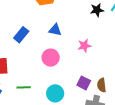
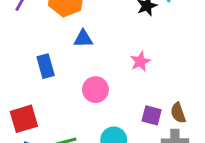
blue triangle: (55, 30) -> (83, 39), moved
blue rectangle: (21, 35) -> (46, 66), turned -42

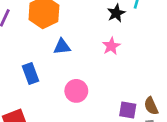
pink star: (140, 61) -> (111, 46), moved

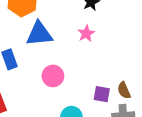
blue triangle: (62, 47) -> (39, 34), size x1.6

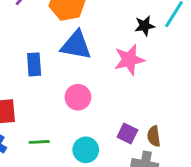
pink star: (86, 33) -> (129, 60), size x1.5

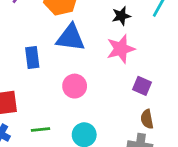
black star: (145, 26) -> (121, 16), moved
purple square: (127, 133) -> (142, 86), moved

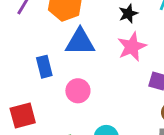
pink circle: (75, 86) -> (78, 91), moved

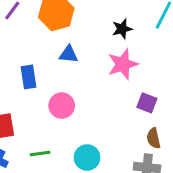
blue triangle: (80, 42) -> (69, 54), size x0.6

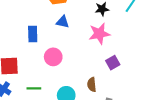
purple square: (147, 103) -> (113, 63), turned 32
brown semicircle: (154, 138) -> (92, 85), moved

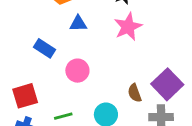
blue rectangle: (33, 34) -> (44, 48), turned -42
purple square: (113, 63) -> (167, 84), moved, size x1.6

